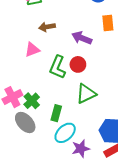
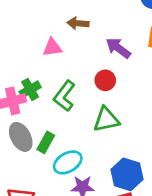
green L-shape: (57, 67) -> (64, 96), moved
green cross: (32, 101) -> (30, 89), moved
green rectangle: (56, 113) -> (46, 142), moved

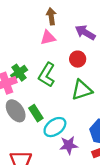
brown arrow: (78, 23) -> (51, 16), turned 84
pink triangle: (52, 47) -> (48, 38), moved
green rectangle: (46, 142) -> (36, 113), turned -56

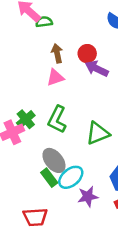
red circle: (78, 59) -> (87, 54), moved
gray ellipse: (16, 111) -> (54, 160), moved
green rectangle: (36, 113) -> (49, 178), moved

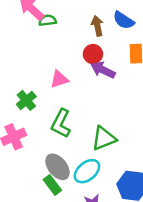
brown arrow: (57, 53) -> (97, 26), moved
green cross: (26, 119) -> (26, 100), moved
cyan ellipse: (71, 177) -> (87, 171), moved

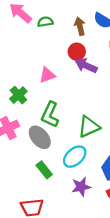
green semicircle: (48, 20) -> (45, 22), moved
gray ellipse: (57, 167) -> (40, 137), moved

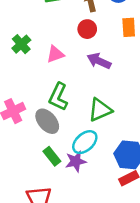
purple arrow: (86, 66) -> (99, 61), moved
green cross: (18, 95) -> (21, 44), moved
purple star: (81, 187) -> (76, 161), moved

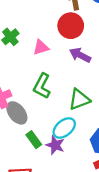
red circle: (87, 29) -> (71, 26), size x1.5
gray ellipse: (47, 121) -> (17, 113), moved
purple star: (76, 161) -> (55, 145), turned 30

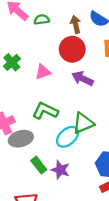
green L-shape: (42, 86) -> (45, 111), turned 90
gray ellipse: (17, 113) -> (21, 139), turned -65
cyan ellipse: (64, 128) -> (68, 137), moved

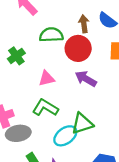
green semicircle: (42, 20) -> (51, 35), moved, size x1.5
pink triangle: (43, 72) -> (47, 79), moved

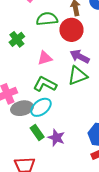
green triangle: (82, 124) -> (78, 76), moved
cyan ellipse: (65, 136) -> (41, 107), moved

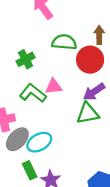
purple arrow: (80, 57) -> (94, 92), turned -72
green L-shape: (45, 84) -> (33, 93), moved
gray ellipse: (22, 108) -> (17, 139), turned -45

